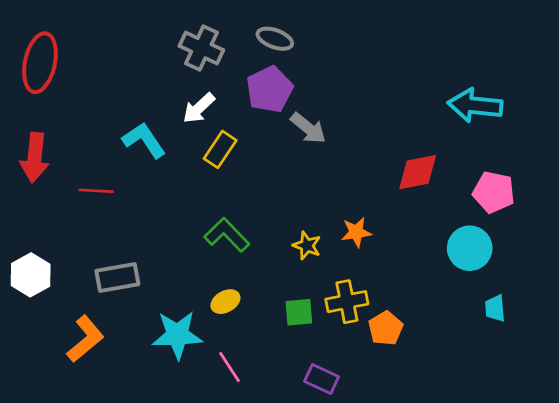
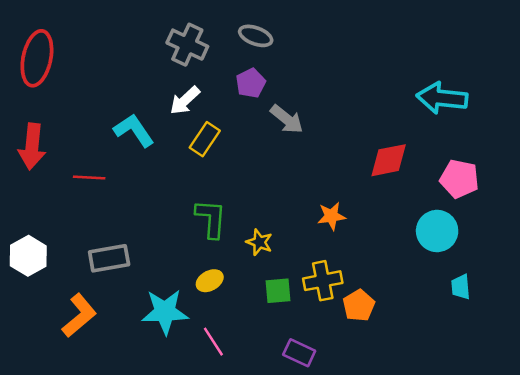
purple pentagon: (269, 89) -> (251, 83), size x0.7
green L-shape: (227, 235) -> (211, 219), turned 48
yellow star: (307, 246) -> (259, 242), moved

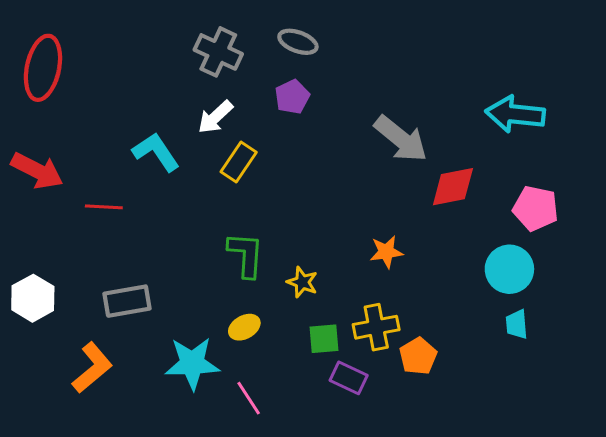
gray arrow: (287, 119) -> (401, 139), moved, size x1.4
red arrow: (32, 146) -> (37, 171), turned -69
cyan trapezoid: (461, 287) -> (517, 324), moved
purple rectangle: (299, 353) -> (349, 378), moved

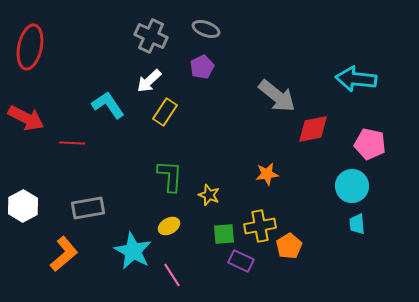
cyan star: (192, 363) -> (133, 251), turned 30

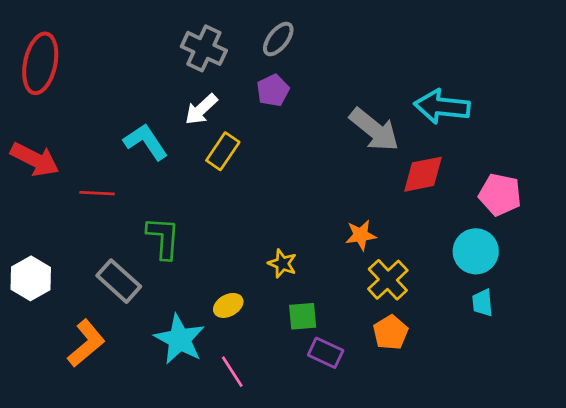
gray ellipse: (206, 29) -> (278, 39), turned -72
cyan arrow: (356, 79) -> (442, 107), moved
green L-shape: (170, 176) -> (163, 238), moved
gray rectangle: (88, 208) -> (119, 281), turned 52
yellow cross: (260, 226) -> (388, 280), moved, turned -32

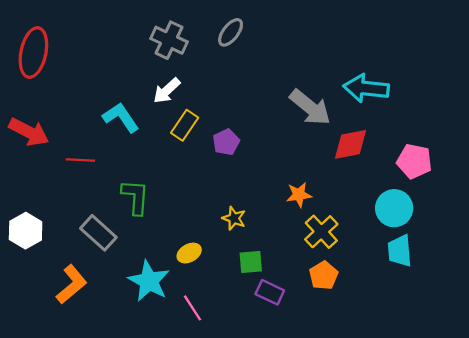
purple pentagon: (273, 90) -> (226, 142), moved
cyan trapezoid: (482, 303) -> (400, 251), size x1.4

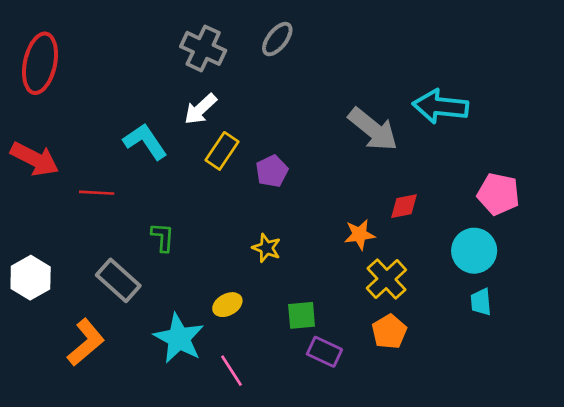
red diamond: (350, 144) -> (404, 206), moved, size x0.7
green L-shape: (135, 197) -> (163, 237), size x0.7
yellow star: (234, 218) -> (266, 248), moved
cyan trapezoid: (400, 251) -> (481, 302), size x0.7

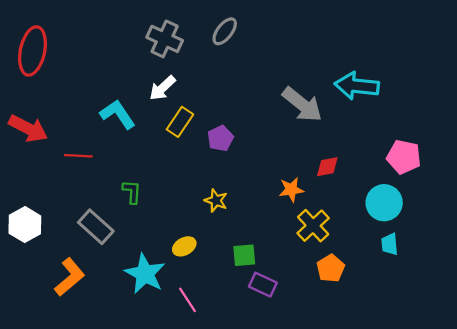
orange pentagon: (389, 332) -> (331, 268), moved

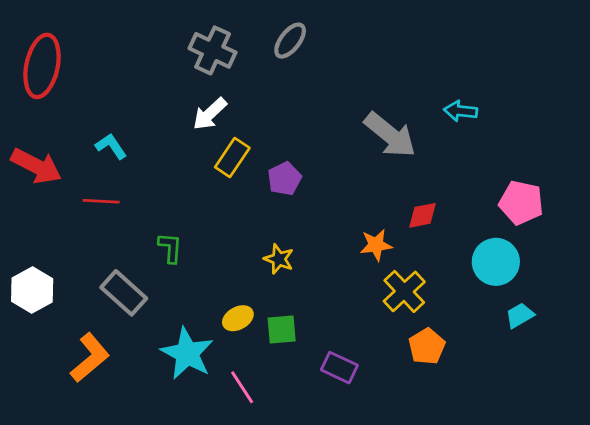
cyan arrow: (357, 86) -> (461, 111), size x0.6
cyan L-shape: (118, 114) -> (111, 146), moved, size x0.7
cyan trapezoid: (390, 244) -> (520, 315), moved, turned 65
green square: (244, 255) -> (282, 329), moved

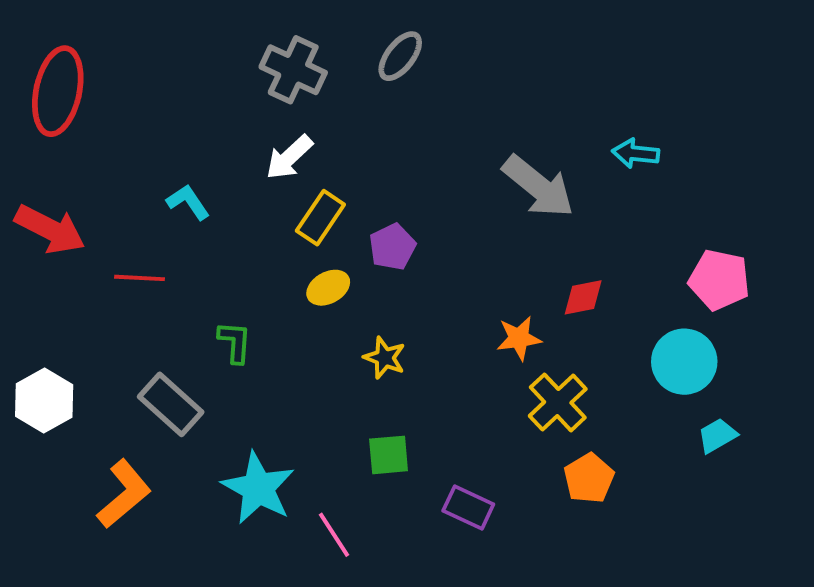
cyan L-shape: (111, 146) -> (188, 202), moved
yellow ellipse: (238, 318) -> (328, 288), moved

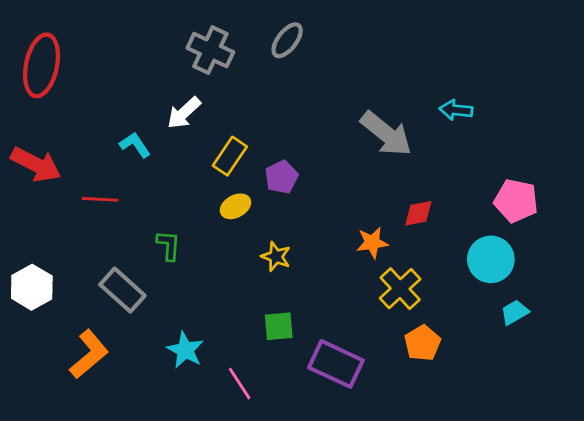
white arrow: (289, 157) -> (184, 113), moved
cyan star: (258, 488) -> (185, 350), size x0.7
purple rectangle: (468, 508) -> (336, 364), size x1.5

